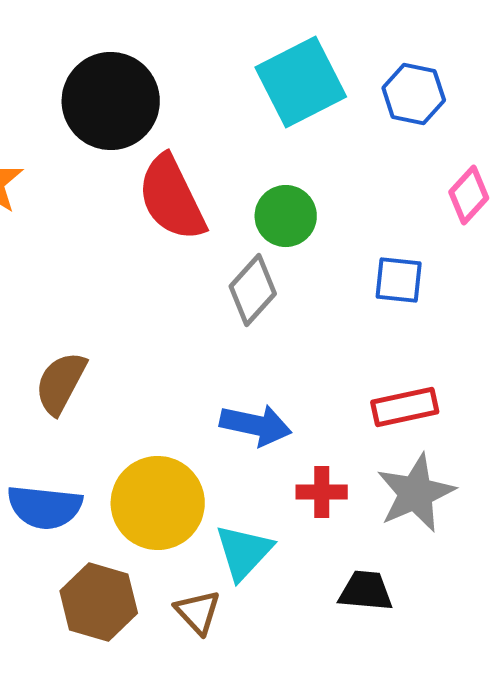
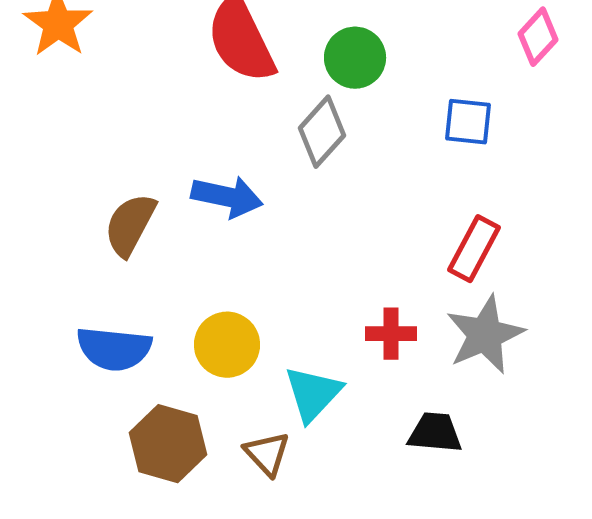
red rectangle: (405, 407) -> (474, 249), turned -50
blue arrow: (256, 425) -> (227, 197), moved
yellow circle: (158, 503) -> (227, 345), size x0.7

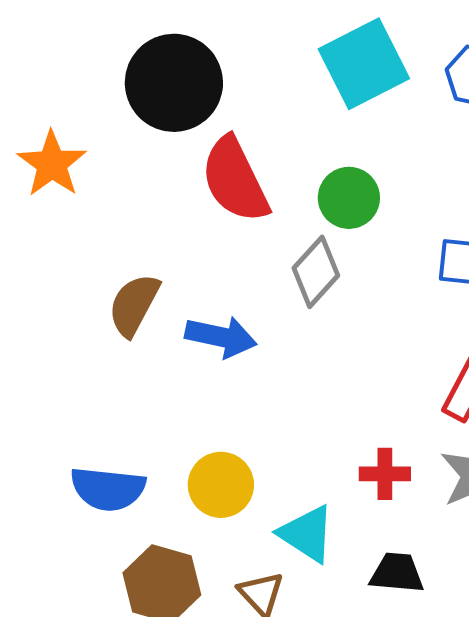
brown semicircle: (130, 225) -> (134, 305), moved
cyan triangle: (313, 394) -> (307, 534), turned -40
black trapezoid: (435, 433) -> (397, 573), moved

